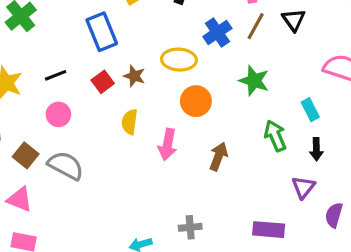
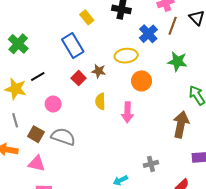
black line: (56, 75) -> (38, 77), moved
brown arrow: (219, 157) -> (181, 124), moved, size x1.4

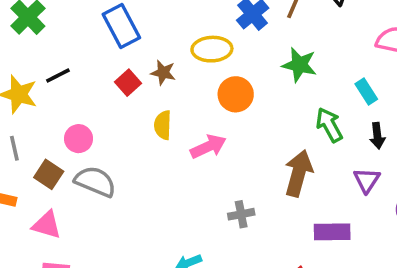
pink circle: (53, 104) -> (79, 139), moved
pink arrow: (127, 112) -> (208, 147), turned -120
gray cross: (151, 164) -> (241, 214), moved

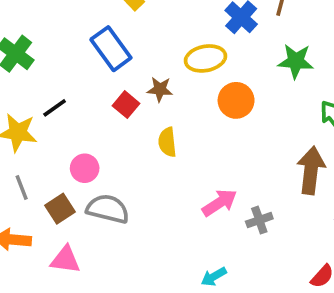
pink arrow: (208, 147) -> (219, 203), moved
brown square: (49, 174) -> (60, 209), turned 32

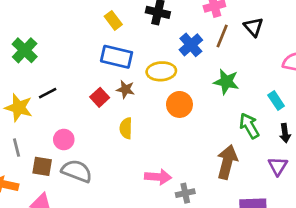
blue rectangle: (111, 49) -> (117, 57), moved, turned -48
pink arrow: (219, 203) -> (158, 177), turned 30
brown square: (60, 209) -> (42, 166), turned 35

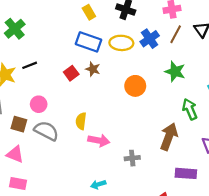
yellow ellipse: (161, 71) -> (121, 43), moved
yellow semicircle: (126, 128) -> (81, 121), moved
pink arrow: (158, 177) -> (99, 140), moved

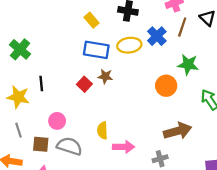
black line: (30, 65) -> (41, 83), turned -64
orange circle: (135, 86) -> (166, 86), moved
brown arrow: (169, 137) -> (178, 131), moved, turned 64

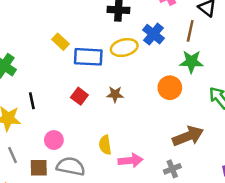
yellow rectangle: (92, 20) -> (61, 42), moved
brown line: (182, 27) -> (190, 31), moved
brown star: (105, 76) -> (115, 94), moved

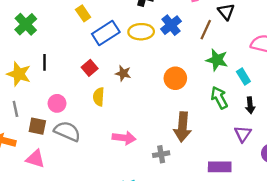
blue rectangle: (88, 57) -> (106, 33), turned -48
green star: (191, 62) -> (217, 60), moved
brown arrow: (188, 136) -> (182, 127), turned 104
yellow semicircle: (105, 145) -> (99, 97), moved

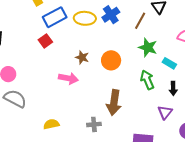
red square: (90, 68) -> (45, 41), moved
brown star: (123, 73) -> (82, 57), moved
cyan rectangle: (243, 76) -> (169, 63), turned -32
yellow semicircle: (99, 97) -> (51, 124), moved, turned 70
pink arrow: (124, 138) -> (68, 78), moved

